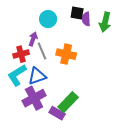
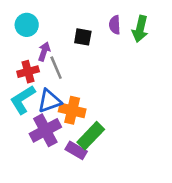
black square: (77, 13) -> (83, 37), moved
cyan circle: (48, 19) -> (27, 25), moved
orange cross: (66, 54) -> (72, 110), moved

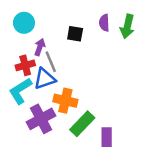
blue triangle: (49, 101) -> (45, 79), moved
purple rectangle: (76, 150) -> (107, 137), moved, turned 60

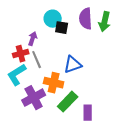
cyan circle: (24, 23) -> (53, 19), moved
purple semicircle: (104, 23) -> (86, 19), size x1.5
gray line: (51, 62) -> (37, 60), moved
blue triangle: (45, 79) -> (73, 65), moved

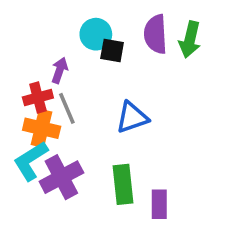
cyan L-shape: (17, 75) -> (31, 161), moved
orange cross: (54, 83) -> (42, 128), moved
green rectangle: (68, 102) -> (123, 184), turned -50

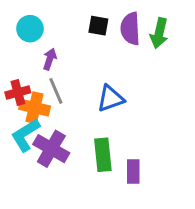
cyan circle: (96, 34) -> (30, 29), moved
black square: (112, 50) -> (98, 26), moved
red cross: (38, 98) -> (18, 92), moved
purple cross: (61, 177) -> (51, 149), turned -32

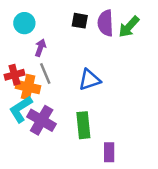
green arrow: (159, 33) -> (129, 27), turned 30
purple rectangle: (133, 171) -> (109, 152), moved

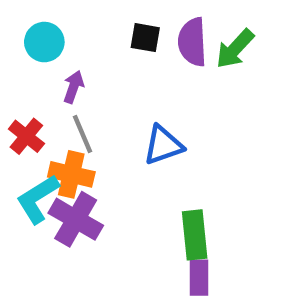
red cross: (15, 75) -> (26, 136), turned -36
orange cross: (28, 87) -> (71, 174), moved
green rectangle: (83, 125) -> (195, 235), moved

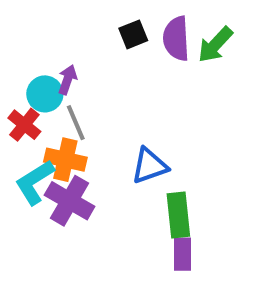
black square: (145, 38) -> (133, 34), turned -32
cyan circle: (44, 42) -> (45, 94), moved
blue triangle: (163, 145) -> (150, 166), moved

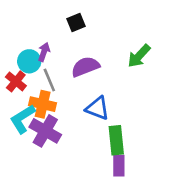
black square: (133, 34) -> (76, 22), moved
purple semicircle: (176, 39) -> (85, 67), moved, turned 72
green arrow: (215, 45) -> (139, 56), moved
blue triangle: (150, 166) -> (97, 108), turned 40

